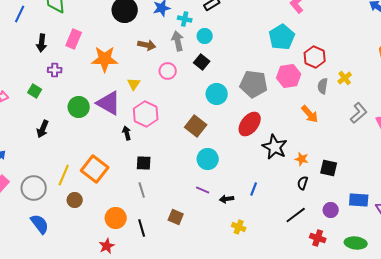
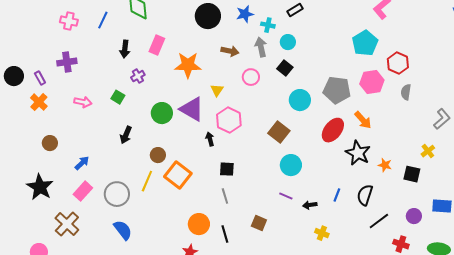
purple cross: (55, 70) -> (138, 76), turned -32
yellow cross: (345, 78) -> (428, 151), moved
orange arrow: (310, 114) -> (363, 120), moved
black semicircle: (303, 183) -> (365, 195), moved, size x1.5
brown circle: (75, 200) -> (158, 155), moved

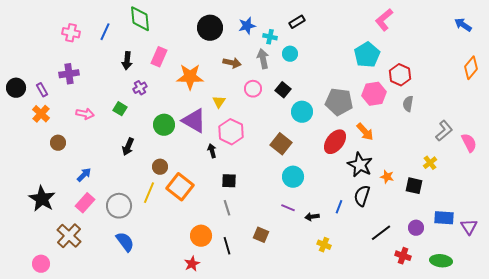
black square: (285, 68) -> (283, 90), moved
brown circle: (50, 143) -> (58, 143), moved
black semicircle: (365, 195) -> (362, 196), moved

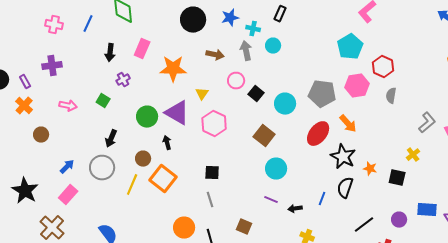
black rectangle: (297, 22) -> (280, 14), turned -35
black square: (283, 90) -> (256, 94), moved
black arrow: (212, 151) -> (167, 143), moved
gray circle: (119, 206) -> (102, 168), moved

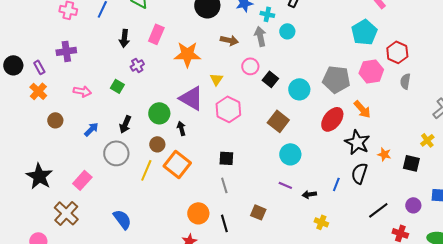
green circle: (147, 117) -> (159, 113), moved
blue arrow: (67, 167) -> (91, 129), moved

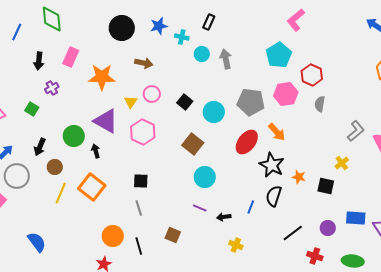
gray arrow: (260, 36) -> (226, 59), moved
pink circle: (250, 66) -> (152, 94), moved
brown circle: (157, 144) -> (55, 167), moved
gray circle: (116, 153) -> (17, 176), moved

